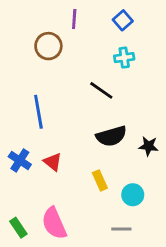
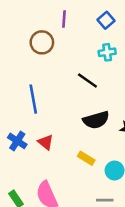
yellow rectangle: (100, 180) -> (86, 158), turned -35

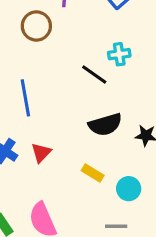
cyan cross: (107, 52) -> (119, 54), moved
red triangle: (46, 142) -> (41, 153), turned 35

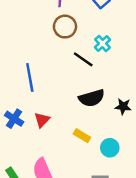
brown circle: (36, 26) -> (65, 27), moved
cyan cross: (119, 54) -> (103, 44), turned -35

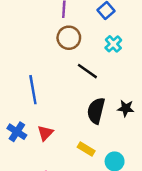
cyan cross: (103, 44) -> (113, 44), moved
black semicircle: (92, 98) -> (96, 111), turned 120
black star: (123, 107) -> (126, 108), moved

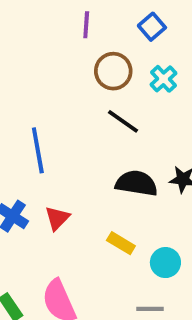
brown circle: (69, 38) -> (113, 71), moved
black semicircle: (96, 111) -> (136, 183), turned 85

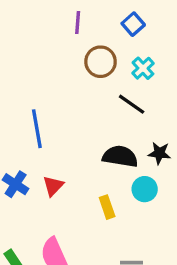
black line: (123, 121) -> (132, 104), moved
yellow rectangle: (121, 243) -> (107, 207), turned 40
cyan circle: (165, 263) -> (145, 189), moved

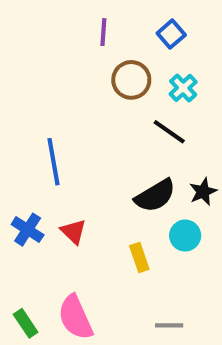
black star: (159, 153) -> (203, 192), turned -30
black semicircle: (120, 156) -> (155, 196), turned 140
red triangle: (53, 186) -> (73, 232), turned -30

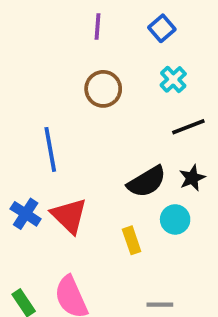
brown circle: (131, 80) -> (103, 89), moved
black line: (169, 132) -> (188, 127), moved, turned -56
red triangle: (73, 232) -> (69, 216), size x1.5

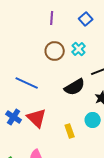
cyan cross: (173, 79) -> (79, 49), moved
blue line: (50, 149) -> (27, 83), turned -55
black semicircle: (147, 182) -> (75, 87), moved

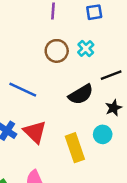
blue square: (86, 19) -> (94, 12), turned 32
yellow rectangle: (70, 131) -> (75, 148), size x1.6

